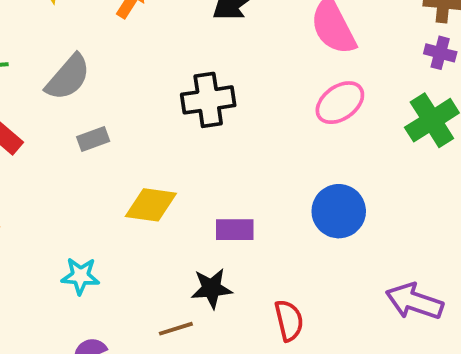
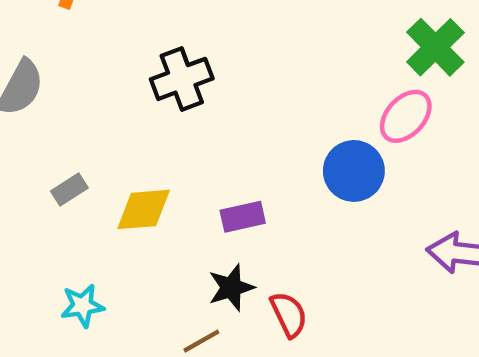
pink ellipse: (340, 103) -> (406, 116), moved
gray rectangle: (93, 139) -> (69, 189), moved
red semicircle: (289, 320) -> (289, 314), moved

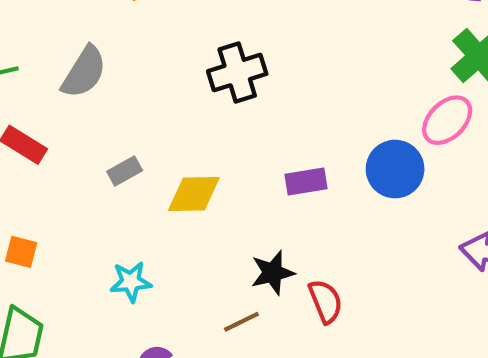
purple rectangle: (243, 217) -> (306, 181), moved

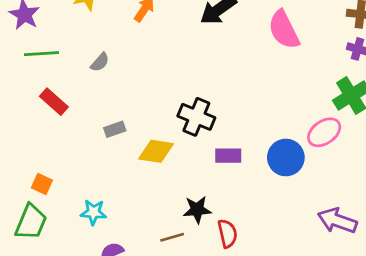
gray semicircle: (84, 72) -> (100, 62), size x0.6
black cross: (237, 73) -> (196, 117), moved, turned 30
orange square: (21, 252) -> (42, 184), moved
cyan star: (131, 282) -> (93, 212), moved

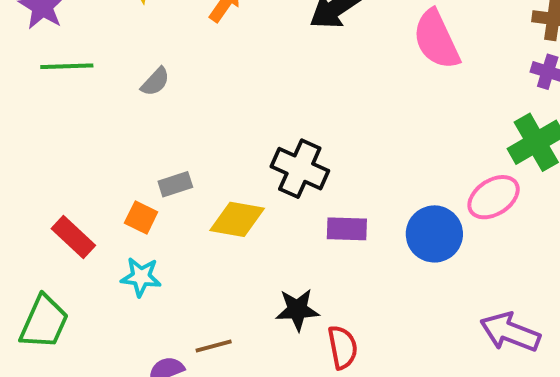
red rectangle: (54, 102) -> (73, 237), moved
orange square: (42, 184) -> (141, 217), moved
cyan star: (93, 212) -> (141, 277), moved
brown line: (172, 237) -> (214, 346), moved

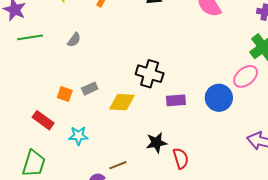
orange square: (141, 217) -> (65, 94), moved

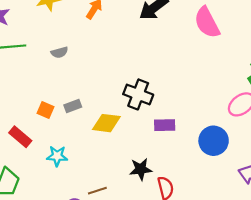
gray semicircle: (74, 40) -> (59, 52), turned 35
blue circle: (219, 98) -> (214, 141), moved

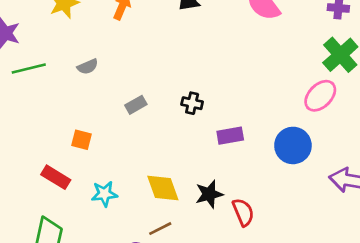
black cross: (138, 94) -> (192, 103), size x0.6
gray rectangle: (73, 106) -> (136, 105), moved
yellow diamond: (106, 123) -> (163, 188), moved, turned 72

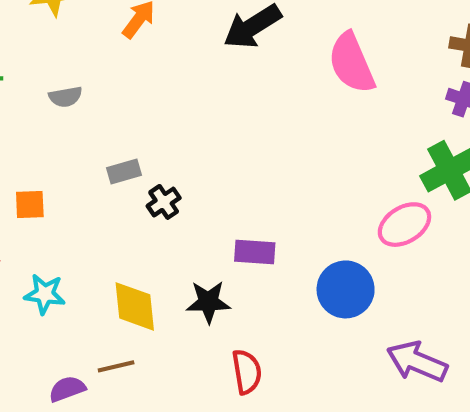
black cross: (192, 103) -> (164, 202), moved, turned 30
orange square: (82, 140) -> (30, 204), turned -30
black star: (209, 194) -> (208, 302), moved

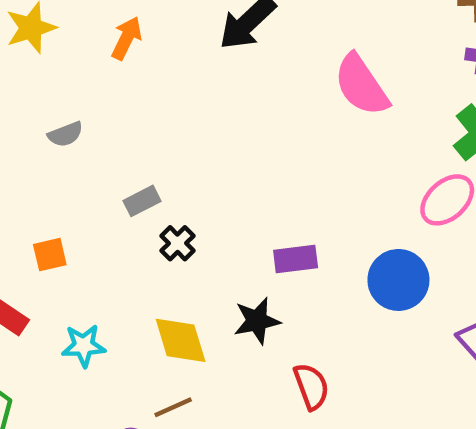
pink semicircle: (352, 63) -> (361, 85), moved
black cross: (164, 202) -> (177, 243), moved

